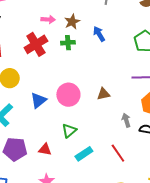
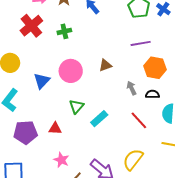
green cross: (68, 43) -> (64, 31), moved
red line: (118, 153) -> (139, 120), moved
cyan rectangle: (84, 154) -> (99, 119), moved

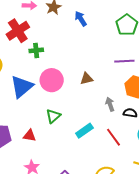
green cross: (64, 31) -> (36, 50), moved
blue triangle: (42, 81) -> (22, 87), size x1.4
cyan rectangle: (99, 119) -> (84, 131), moved

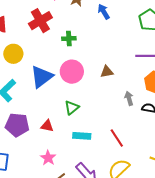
green cross: (36, 50) -> (69, 38), moved
cyan rectangle: (84, 131) -> (82, 136), moved, turned 36
red line: (114, 137) -> (117, 138), moved

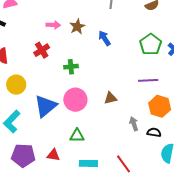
red cross: (40, 21) -> (42, 50), size x0.7
green triangle: (72, 108) -> (77, 136), turned 42

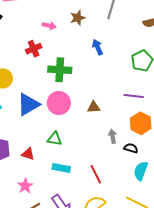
brown star: (77, 27) -> (78, 18), moved
green cross: (71, 67) -> (60, 70), size x1.6

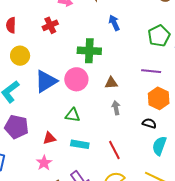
green cross: (60, 70) -> (89, 51), moved
gray arrow: (113, 136) -> (116, 108), moved
red triangle: (28, 154) -> (49, 138), moved, turned -32

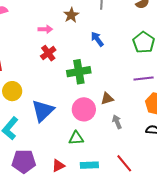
red cross: (50, 25) -> (48, 53), moved
pink circle: (76, 79) -> (84, 109), moved

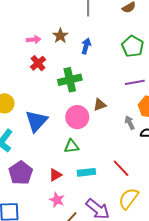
brown star: (71, 15) -> (60, 36), moved
blue arrow: (97, 39) -> (86, 46), turned 56
gray arrow: (117, 122) -> (130, 123), moved
purple pentagon: (24, 161) -> (21, 173), turned -30

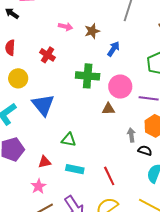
red cross: (38, 63) -> (48, 55), moved, turned -35
pink circle: (77, 117) -> (120, 87), moved
blue triangle: (36, 121) -> (43, 105), turned -40

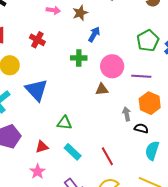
blue arrow: (113, 49) -> (94, 34), moved
green cross: (88, 76) -> (79, 58), size x0.7
cyan rectangle: (75, 169) -> (73, 152), turned 36

